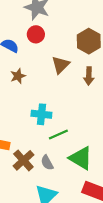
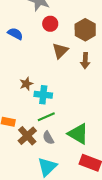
red circle: (36, 34) -> (50, 24), moved
brown star: (18, 76) -> (26, 84), moved
green line: (58, 135) -> (46, 117), moved

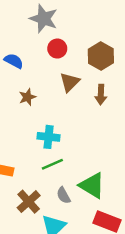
brown star: (26, 84) -> (27, 97), moved
brown cross: (27, 136) -> (29, 202), moved
gray semicircle: (48, 138) -> (63, 195), moved

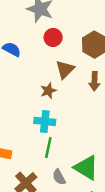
brown star: (27, 97) -> (48, 91), moved
green line: (52, 164) -> (48, 147), turned -54

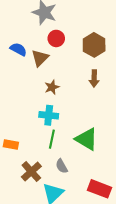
brown triangle: (65, 69) -> (40, 58), moved
green triangle: (86, 168) -> (87, 139), moved

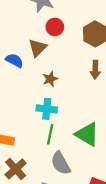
blue semicircle: (18, 49) -> (14, 60), moved
gray semicircle: (62, 166) -> (61, 163), size x1.5
brown cross: (31, 172) -> (16, 169), moved

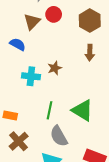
brown triangle: (38, 48) -> (32, 22), moved
brown star: (50, 79) -> (55, 68), moved
cyan cross: (47, 109) -> (31, 76), moved

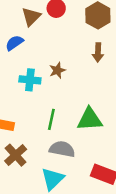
blue semicircle: (18, 44) -> (14, 43), turned -63
green triangle: (82, 110) -> (90, 119), turned -35
gray semicircle: (59, 136) -> (62, 149), turned 130

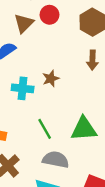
green line: (51, 119) -> (45, 129), turned -42

